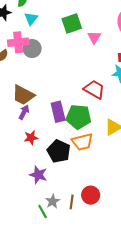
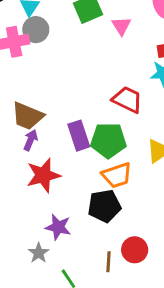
gray circle: (32, 49) -> (36, 30), moved
red star: (31, 138) -> (43, 175), size x1.6
black pentagon: (59, 151) -> (104, 206), moved, turned -30
gray star: (53, 201) -> (39, 253), moved

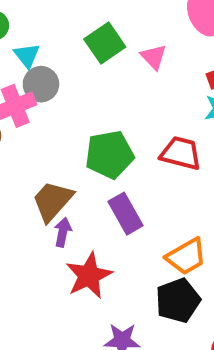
brown trapezoid: (28, 116) -> (52, 201), turned 120
green pentagon: (108, 140) -> (109, 155), moved

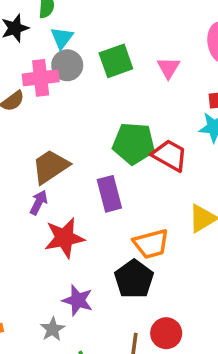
green square: (105, 43) -> (116, 61), moved
green pentagon: (109, 155) -> (134, 143), moved
purple arrow: (63, 232) -> (39, 202), moved
black pentagon: (178, 300) -> (134, 279), turned -30

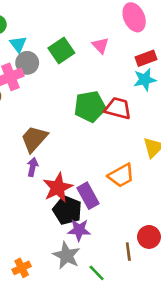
purple rectangle: (109, 194) -> (88, 196), moved
black pentagon: (134, 279) -> (67, 210), moved
gray star: (53, 329) -> (66, 255), size x1.5

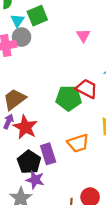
green square: (61, 51) -> (37, 16), moved
green pentagon: (90, 107) -> (69, 98), moved
red star: (58, 188) -> (25, 127), moved, turned -30

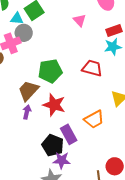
cyan triangle: (17, 21) -> (17, 19), turned -48
green pentagon: (69, 98) -> (50, 71), moved
red star: (25, 127) -> (54, 105), moved

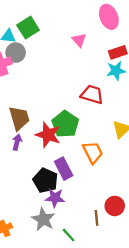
green pentagon: (50, 71) -> (65, 124), moved, turned -30
brown trapezoid: (28, 91) -> (19, 118), turned 120
orange trapezoid: (94, 119) -> (93, 152), turned -90

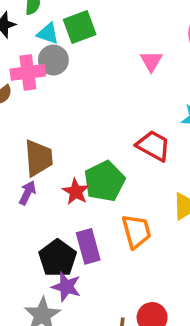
red star: (48, 135) -> (76, 192), size x0.7

